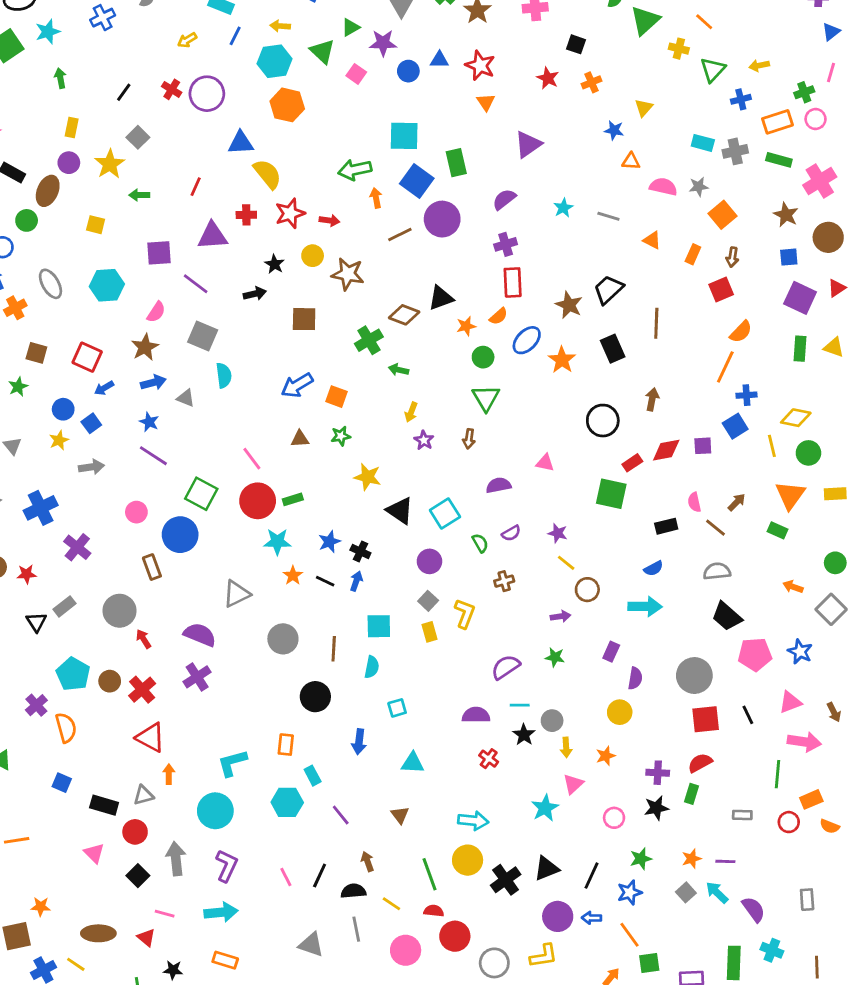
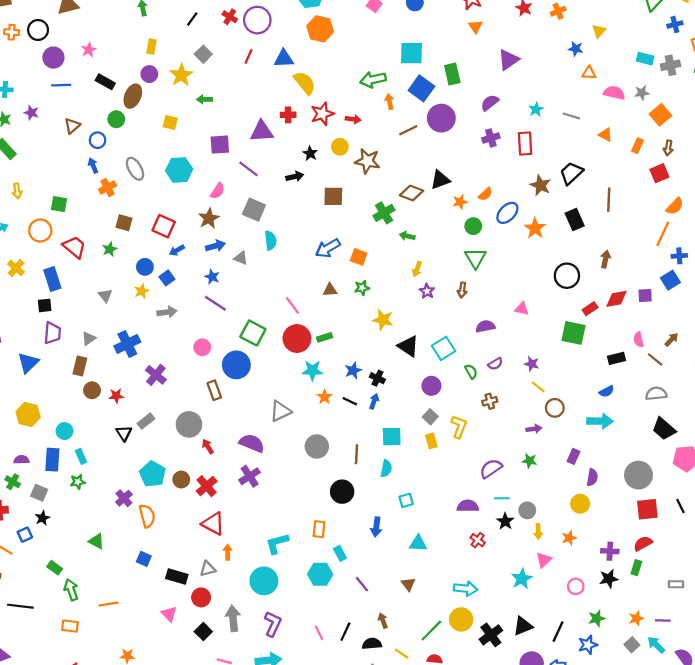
red line: (196, 187) -> (248, 56), moved
red rectangle: (513, 282) -> (525, 143), moved
green line: (429, 874) -> (431, 630), turned 65

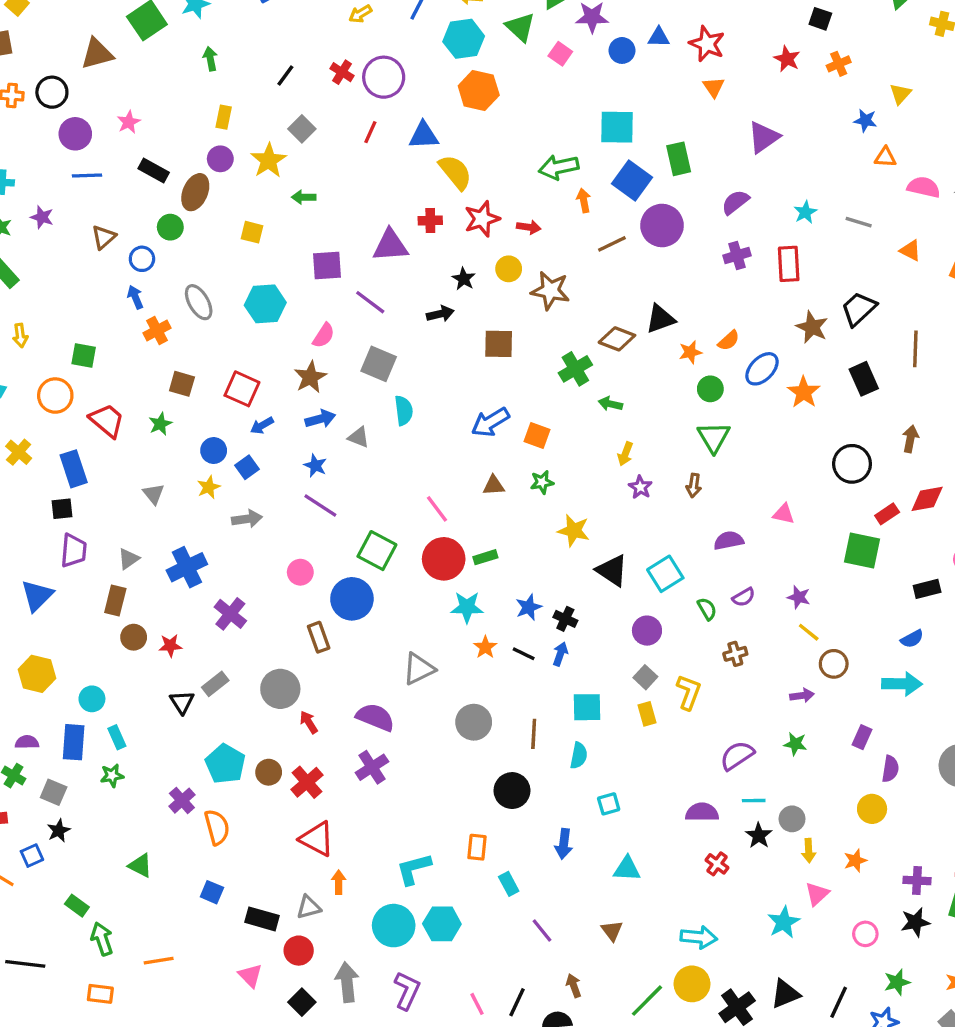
cyan hexagon: (320, 574) -> (442, 924), moved

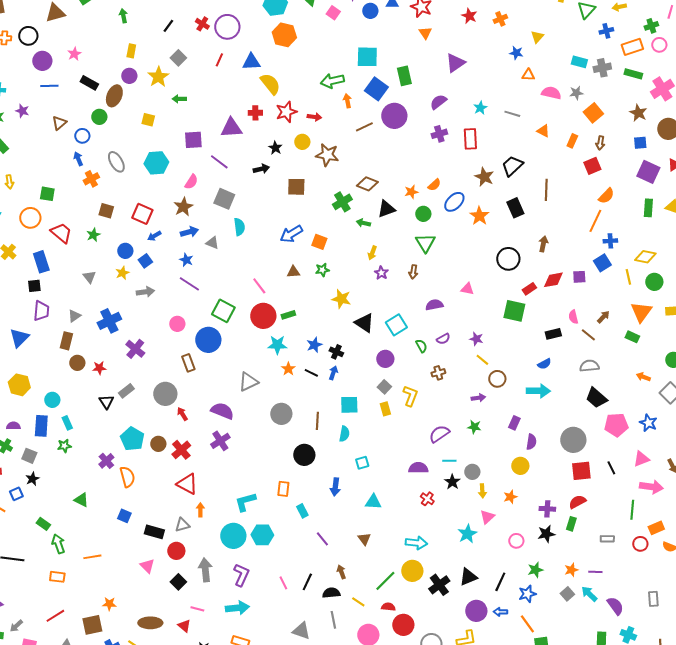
black triangle: (660, 319) -> (386, 209), moved

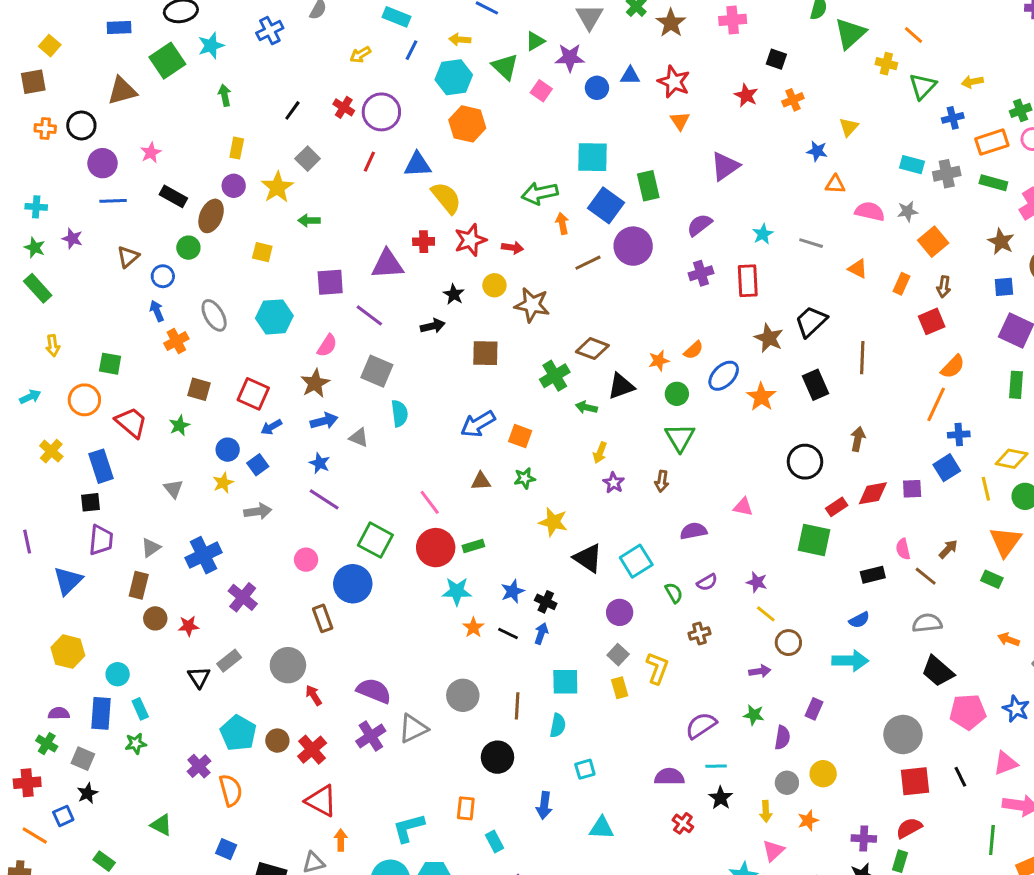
gray triangle: (248, 382) -> (413, 728), moved
purple semicircle: (531, 442) -> (782, 738), moved
gray circle: (472, 472) -> (787, 783), moved

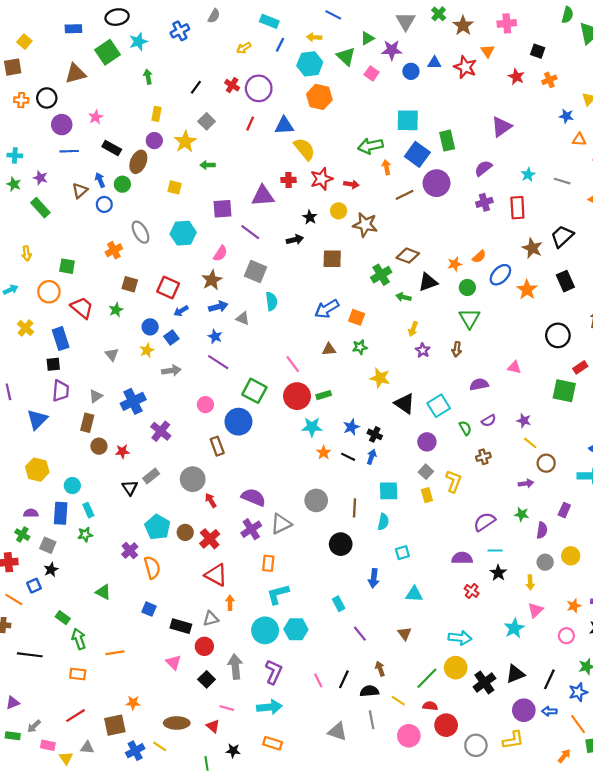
orange triangle: (680, 121) -> (488, 51), moved
green rectangle: (38, 288) -> (40, 208), moved
blue arrow: (157, 311) -> (100, 180), moved
orange rectangle: (466, 808) -> (268, 563), moved
orange star: (808, 820) -> (574, 606), moved

